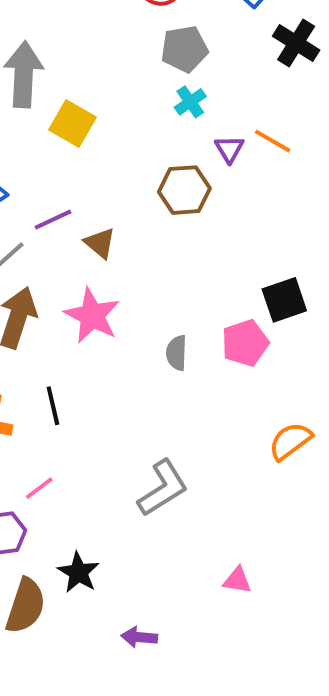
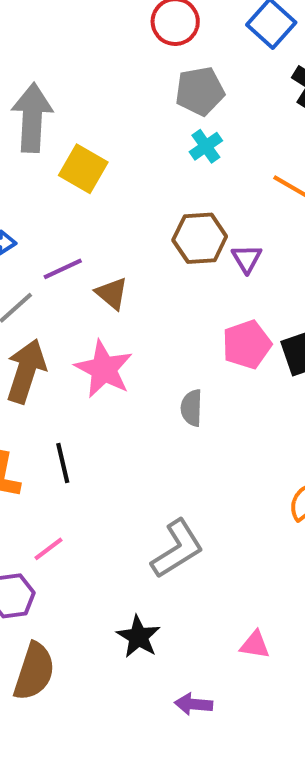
purple triangle: (229, 149) -> (247, 259), moved
pink pentagon: (245, 343) -> (247, 344), moved
black star: (78, 572) -> (138, 637), moved
purple arrow: (139, 637) -> (194, 704), moved

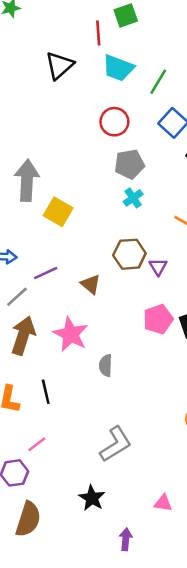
brown triangle: (112, 293) -> (91, 284), moved
gray semicircle: (192, 408) -> (106, 365), moved
purple arrow: (194, 704) -> (126, 539), turned 90

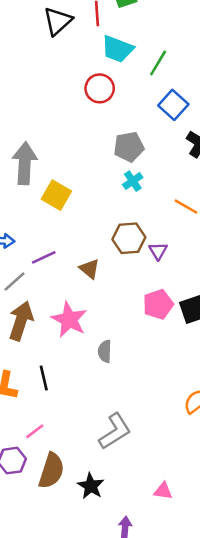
black triangle: (59, 65) -> (58, 21), moved
red circle: (114, 122) -> (100, 88), moved
brown semicircle: (28, 519) -> (51, 471), moved

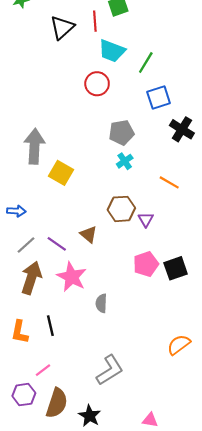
blue square: (173, 105) -> (159, 98), turned 30
purple line: (44, 257) -> (57, 244), moved, turned 60

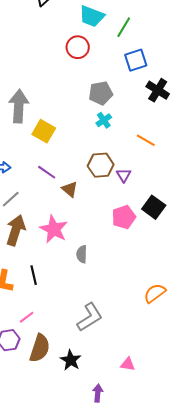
purple line: (57, 244) -> (47, 172), moved
black square: (176, 268) -> (154, 207), moved, turned -35

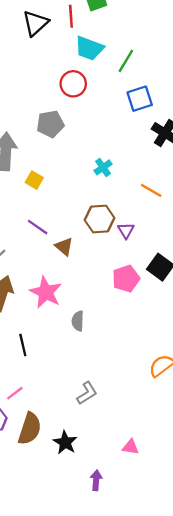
gray pentagon: (101, 93) -> (50, 124), moved
yellow square: (44, 131) -> (34, 180), size x0.7
gray L-shape: (90, 317) -> (87, 393), size x0.7

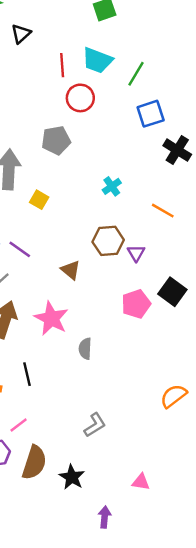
red line: (71, 16) -> (62, 65), moved
black triangle: (35, 23) -> (21, 34), moved, size x0.7
purple line: (38, 227) -> (20, 249), moved

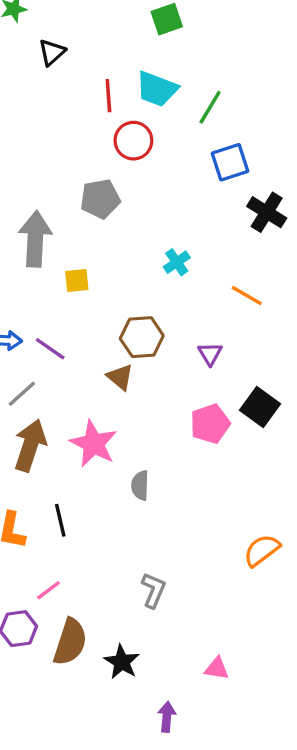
yellow square: (39, 200) -> (77, 281), turned -36
brown hexagon: (108, 241) -> (142, 337), moved
gray L-shape: (95, 425) -> (153, 590), turned -35

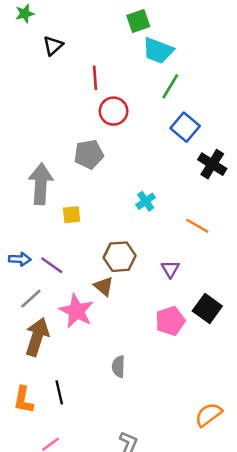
cyan trapezoid: (157, 89) -> (158, 51), moved
blue square: (230, 162) -> (185, 127), turned -32
pink star: (93, 444) -> (77, 311), moved

